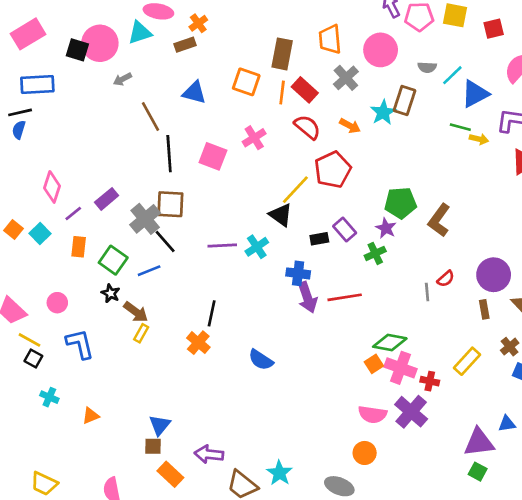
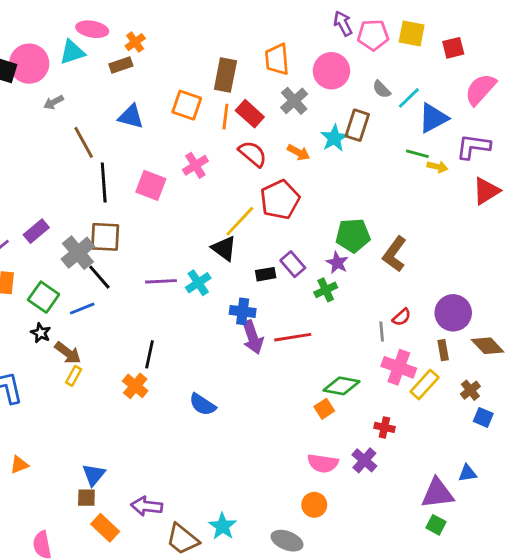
gray semicircle: (427, 67) -> (382, 89), turned 42
yellow rectangle: (467, 361) -> (425, 384), moved
pink cross: (400, 368) -> (399, 367), moved
purple cross: (411, 412) -> (364, 460), size x0.7

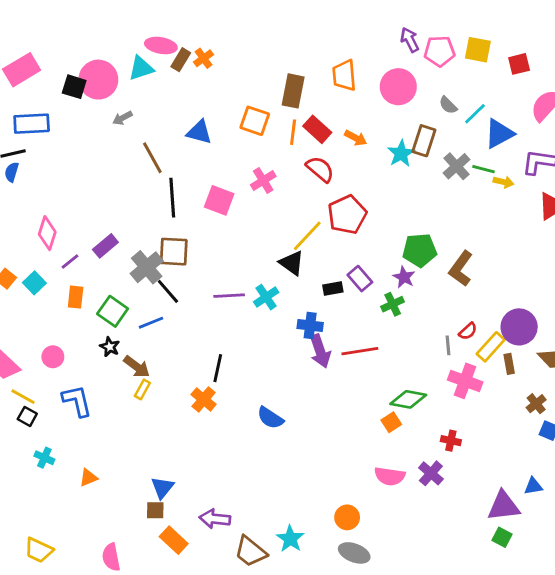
brown rectangle: (121, 65) -> (181, 60), moved, turned -40
gray cross: (294, 101) -> (457, 166), moved
orange arrow: (298, 152) -> (356, 138), moved
yellow rectangle: (425, 384) -> (491, 347), moved
orange circle: (314, 505) -> (347, 517), moved

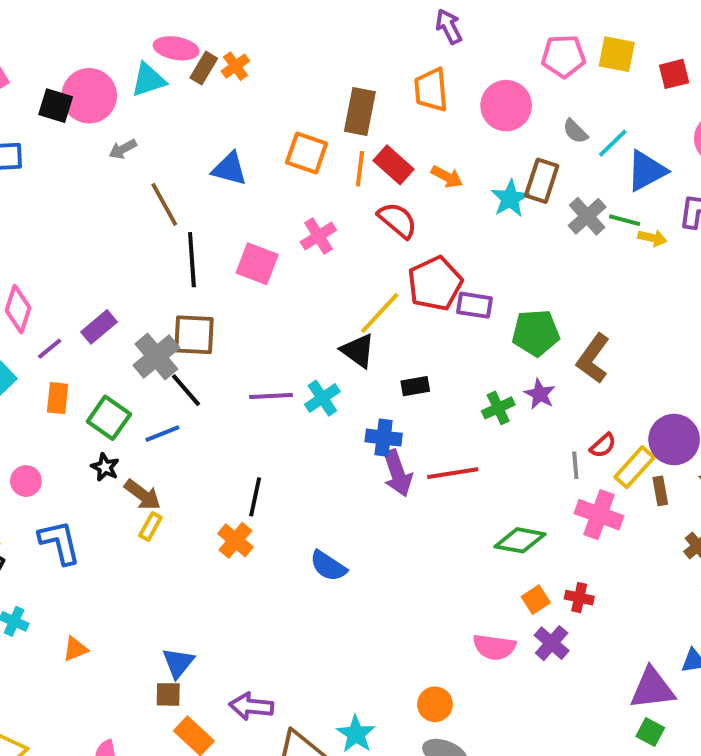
purple arrow: (410, 40) -> (449, 27), moved
purple star: (404, 277) -> (540, 394), moved
purple rectangle: (360, 279) -> (474, 305), moved, turned -40
orange square: (391, 422) -> (536, 600), moved

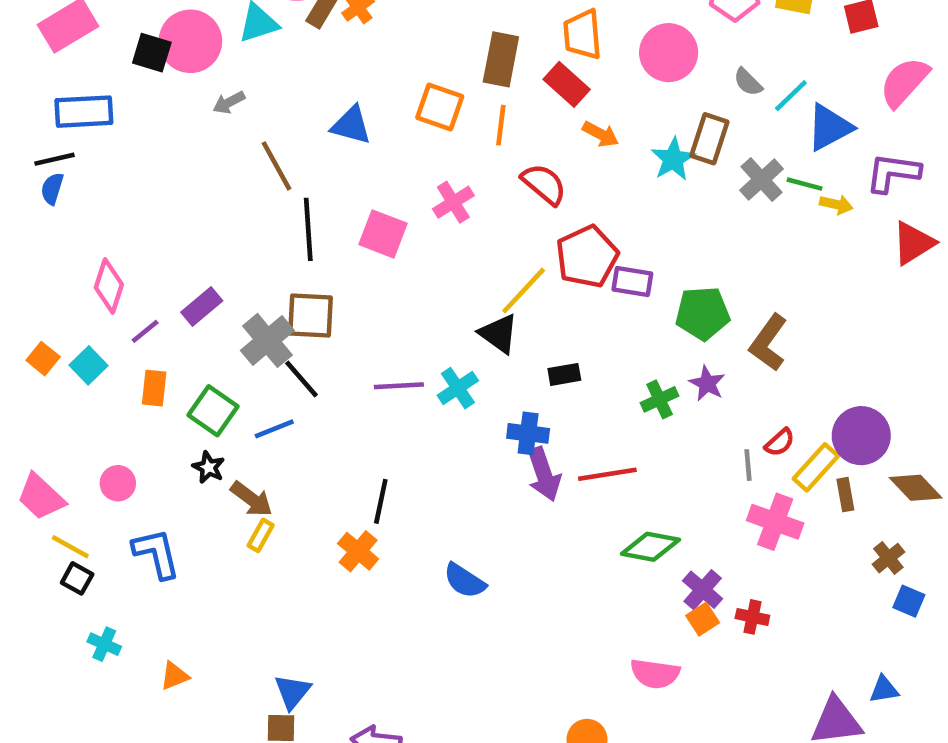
red rectangle: (393, 165) -> (567, 84), moved
green diamond: (520, 540) -> (650, 547), moved
purple cross: (552, 643) -> (703, 590), moved

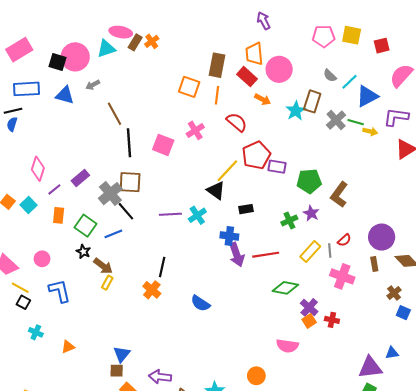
pink circle: (669, 53) -> (279, 69), moved
blue triangle: (351, 125) -> (65, 95), moved
yellow rectangle: (816, 467) -> (310, 252), moved

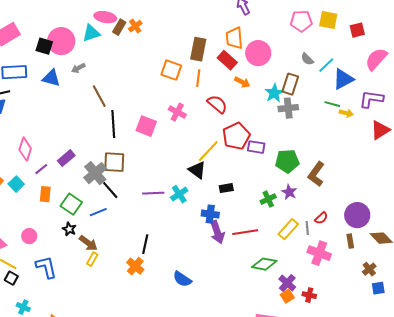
gray cross: (336, 120) -> (288, 108), moved, turned 36
pink cross: (195, 130) -> (177, 112), turned -30
blue square: (403, 313) -> (378, 288), turned -32

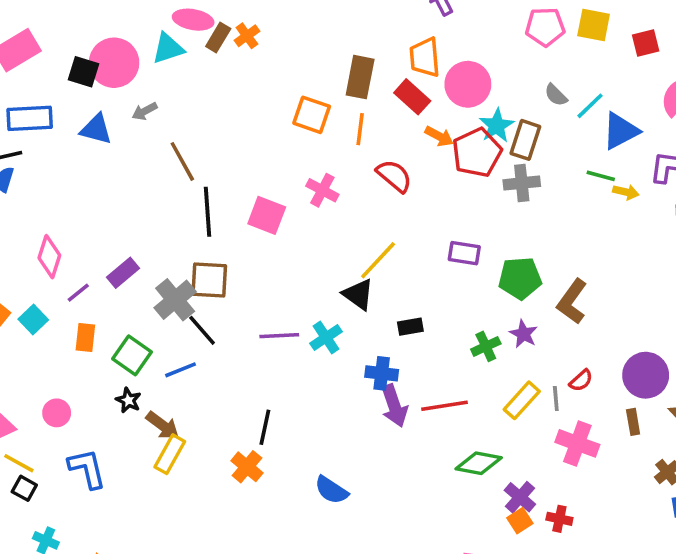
cyan star: (274, 93) -> (497, 126), moved
red pentagon: (236, 136) -> (477, 152), moved
yellow rectangle: (92, 259) -> (170, 454), size x1.5

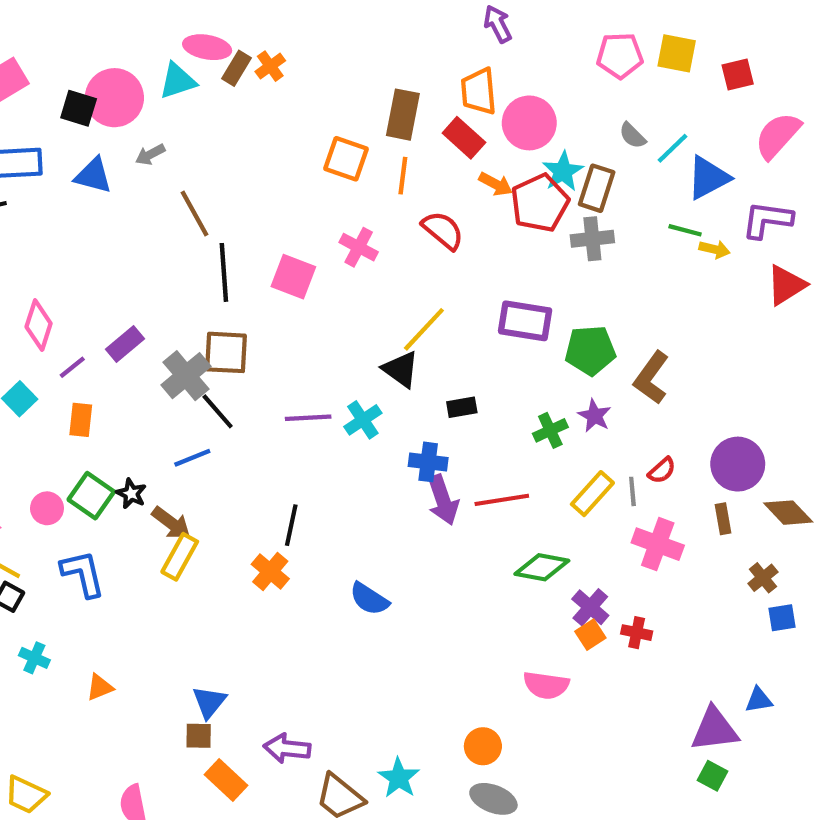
purple rectangle: (464, 253) -> (525, 321), size x1.4
green square: (132, 355) -> (91, 496), moved

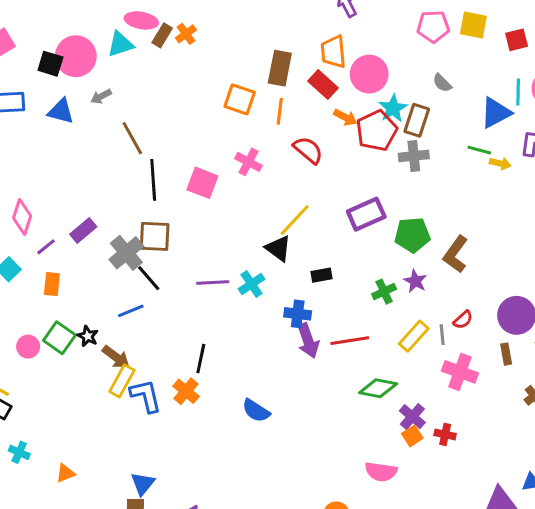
cyan line: (672, 148) -> (518, 92), moved, turned -45
purple rectangle: (525, 321) -> (366, 214), turned -33
blue L-shape: (83, 574) -> (146, 396), moved

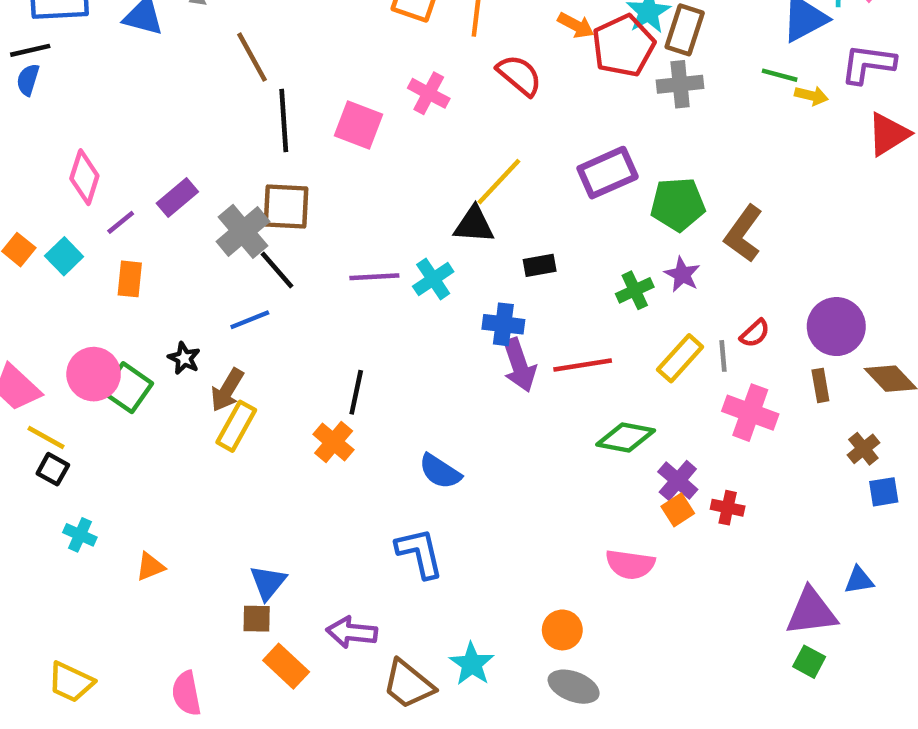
black triangle: (278, 248) -> (474, 225), turned -32
green square: (59, 338) -> (128, 388), moved
pink circle: (28, 347) -> (94, 374), size x1.5
brown arrow: (116, 357) -> (227, 390), turned 84
blue L-shape: (146, 396) -> (420, 553), moved

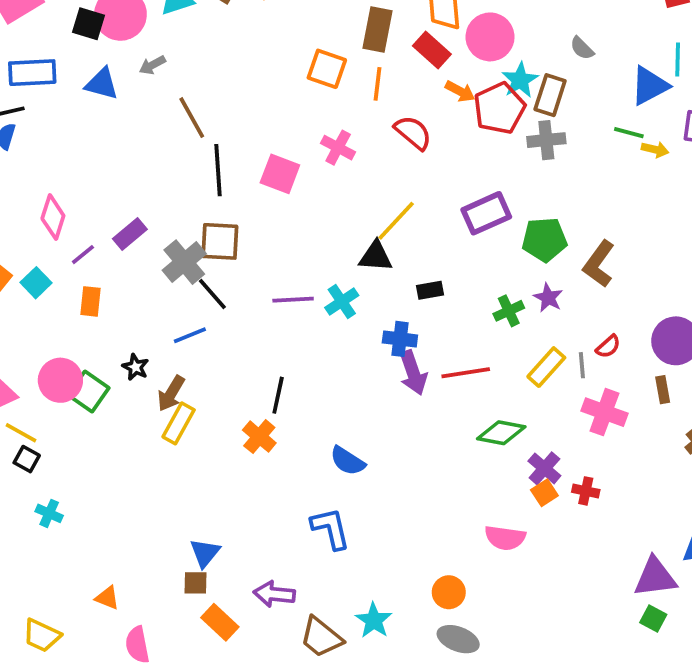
orange triangle: (150, 567) -> (107, 598), moved, turned 44

